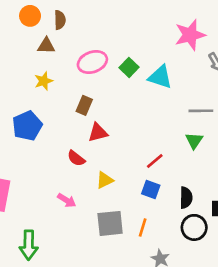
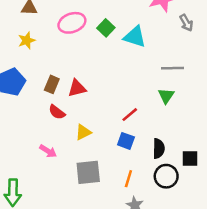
brown rectangle: (84, 105) -> (52, 84), moved
orange line: (143, 227) -> (128, 179), moved

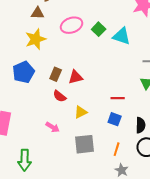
yellow star: (27, 40) -> (36, 39), size x1.5
red line: (130, 115) -> (118, 98), turned 40

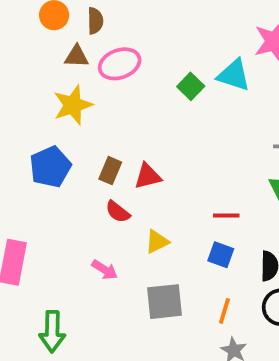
pink ellipse: (72, 25) -> (120, 64), moved
cyan triangle: (122, 36) -> (234, 75), moved

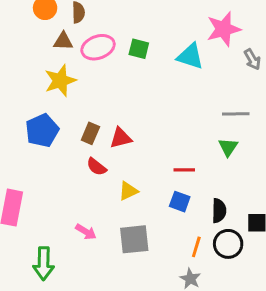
green square: (191, 86) -> (139, 49), moved, turned -30
pink arrow: (105, 270) -> (86, 232), moved
orange line: (224, 311) -> (196, 247), moved

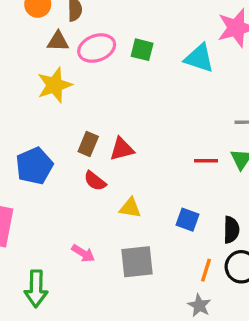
blue pentagon: (42, 130) -> (34, 166), moved
red line: (184, 170) -> (206, 161), moved
yellow triangle: (128, 191) -> (130, 208), turned 35

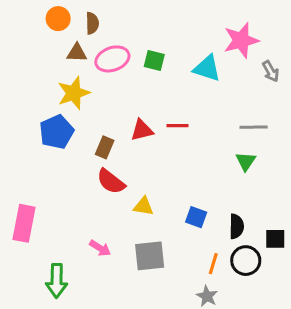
red triangle: (122, 149) -> (142, 130), moved
red line: (206, 161) -> (178, 126), moved
blue pentagon: (34, 166) -> (57, 132), moved
red semicircle: (95, 181) -> (111, 181), size x1.4

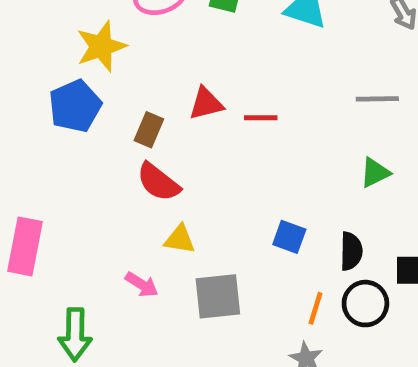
red line: (178, 126) -> (261, 118), moved
green triangle: (246, 161) -> (375, 173), moved, turned 30
yellow triangle: (143, 206) -> (180, 239), moved

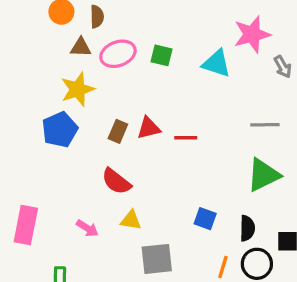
brown rectangle: (149, 130) -> (118, 131), moved
green triangle: (375, 173) -> (263, 175), size x1.6
pink arrow: (142, 285) -> (87, 228), moved

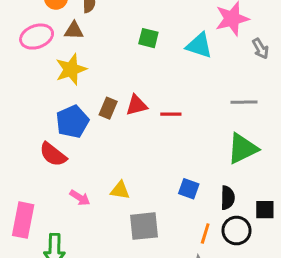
pink ellipse: (118, 54) -> (37, 37), moved
blue pentagon: (60, 130) -> (72, 122), moved
red semicircle: (116, 181) -> (53, 154), moved
pink rectangle: (26, 225) -> (23, 220), moved

